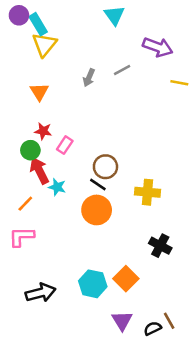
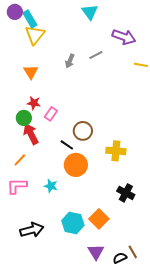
black line: (98, 185) -> (67, 145), moved
cyan star: (57, 187) -> (51, 186), moved

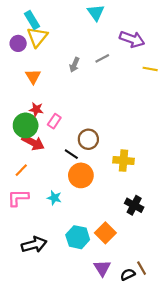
purple circle: (15, 12) -> (18, 43), moved
green circle: (24, 118) -> (26, 125), size x1.5
red arrow: (31, 134) -> (33, 142), turned 145

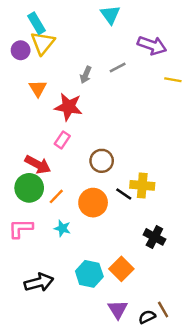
red star: (36, 109) -> (68, 107), moved, size x1.6
green circle: (26, 125) -> (29, 188), moved
black line: (71, 154) -> (124, 194), moved
orange line: (21, 170) -> (56, 196), moved

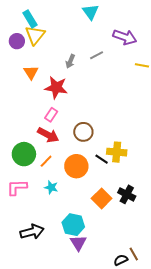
red arrow: (38, 165) -> (48, 135), moved
orange square: (121, 269) -> (102, 198), moved
purple triangle: (118, 309) -> (78, 243), moved

